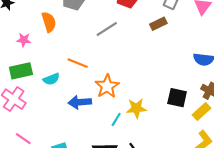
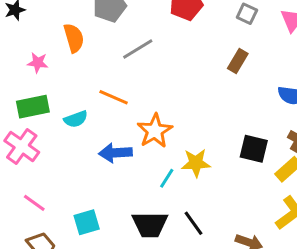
brown rectangle: (158, 24) -> (238, 61), moved, turned -35
gray line: (107, 29) -> (138, 49), moved

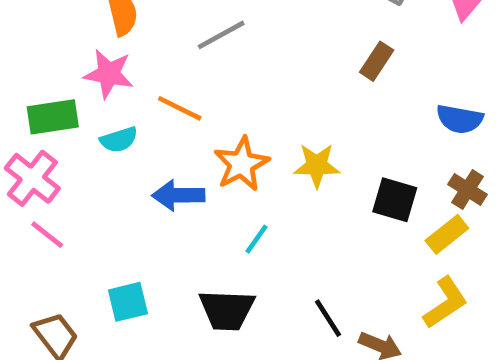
pink star: (38, 63) -> (109, 74), moved, size x1.5
yellow star: (196, 163) -> (317, 165), moved
pink line: (34, 203) -> (47, 235), moved
black line: (194, 223) -> (328, 318), moved

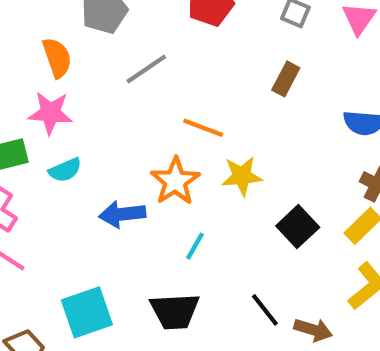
orange line: (180, 108) -> (203, 128), moved
black square: (395, 200) -> (298, 227), moved, turned 36
cyan square: (128, 302) -> (87, 312), size x1.4

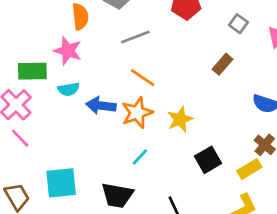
orange line: (203, 128) -> (143, 78), moved
yellow star: (242, 176) -> (180, 119), turned -30
blue arrow: (122, 214) -> (101, 106), moved

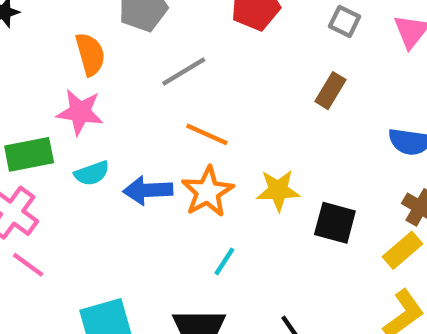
yellow star: (180, 119) -> (278, 190), turned 30
black square: (208, 160) -> (335, 223), moved, turned -35

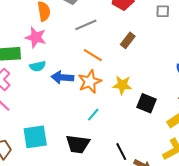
gray square: (345, 21) -> (163, 11), turned -32
brown rectangle: (330, 91) -> (128, 40), moved

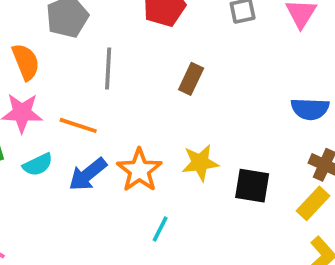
gray line: (86, 25) -> (108, 68), turned -50
orange line: (93, 55) -> (78, 125), moved
blue arrow: (62, 77) -> (88, 174), turned -30

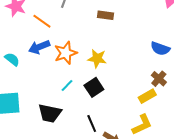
brown rectangle: (191, 79) -> (105, 15), turned 56
cyan semicircle: (38, 165) -> (12, 59), moved, turned -133
black square: (252, 186) -> (94, 87), moved, turned 30

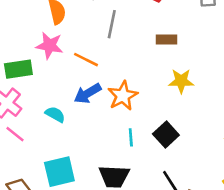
yellow star: (97, 59) -> (181, 81), moved
cyan line: (67, 85) -> (131, 137), turned -40

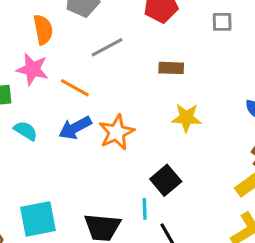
gray line: (112, 24) -> (107, 47), turned 48
cyan semicircle: (55, 114) -> (26, 131), moved
cyan line: (131, 137) -> (145, 209), moved

